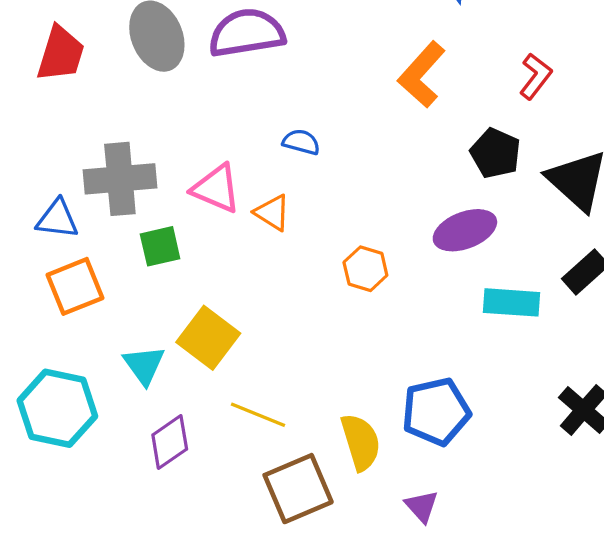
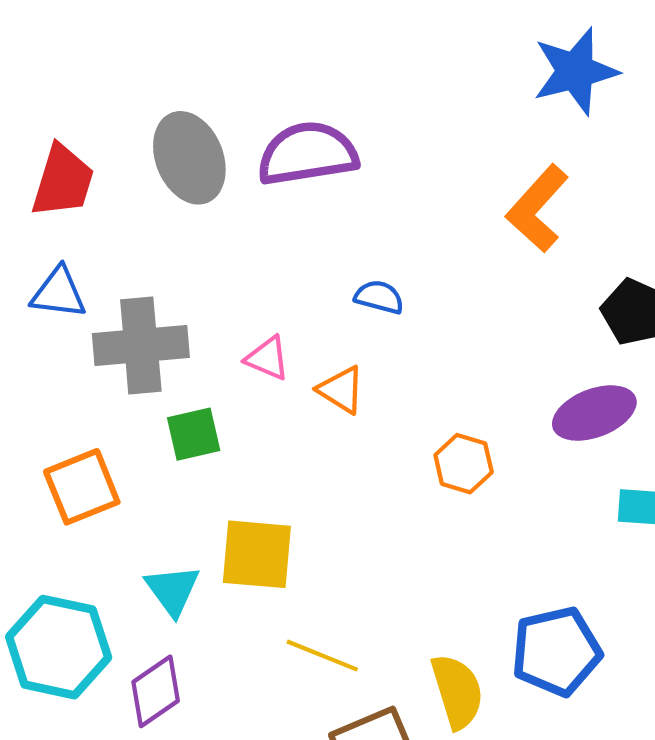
pink triangle: (216, 189) -> (267, 358), size x0.7
blue triangle: (57, 219) -> (59, 293), moved
yellow square: (208, 338) -> (257, 554), turned -32
purple diamond: (170, 442) -> (156, 691), moved

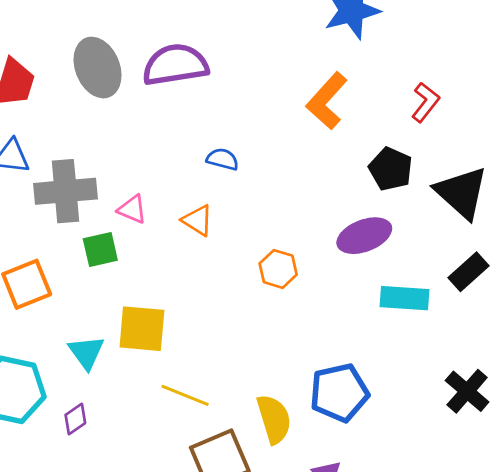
pink triangle: (267, 358) -> (132, 209), moved
purple diamond: (156, 691) -> (75, 419), size x0.7

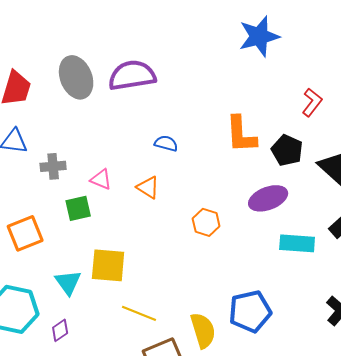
orange L-shape: (327, 101) -> (241, 134), moved, turned -45
gray cross: (66, 191) -> (53, 166), size x0.6

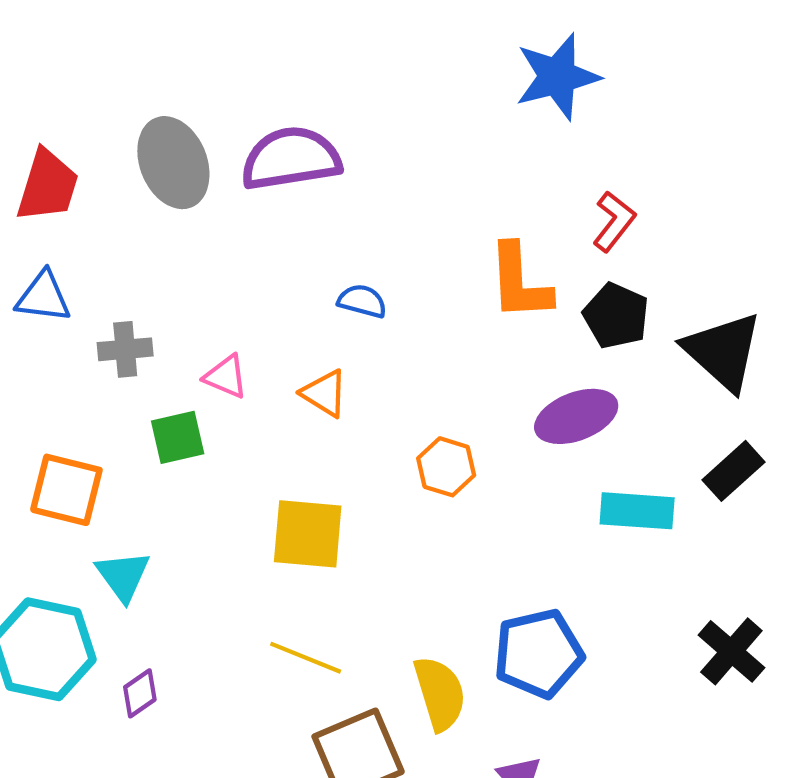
red L-shape: (312, 102) -> (614, 221), moved
orange square: (25, 233) -> (66, 490), turned 36
yellow square: (108, 265) -> (308, 534), moved
cyan triangle: (68, 282) -> (123, 576), moved

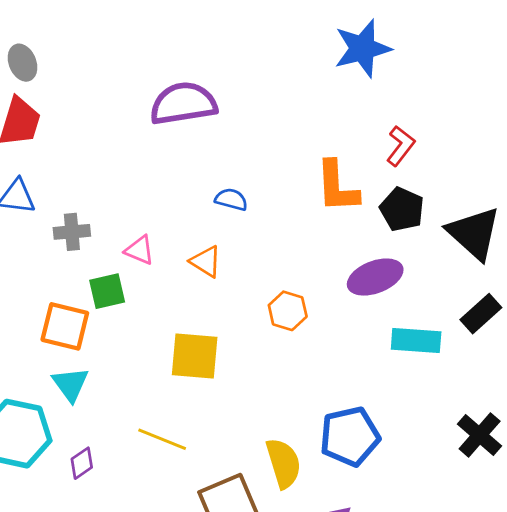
gray ellipse: (173, 163) -> (23, 63), moved, size x0.6
orange square: (66, 490) -> (65, 326), moved
yellow line: (306, 658) -> (162, 439), moved

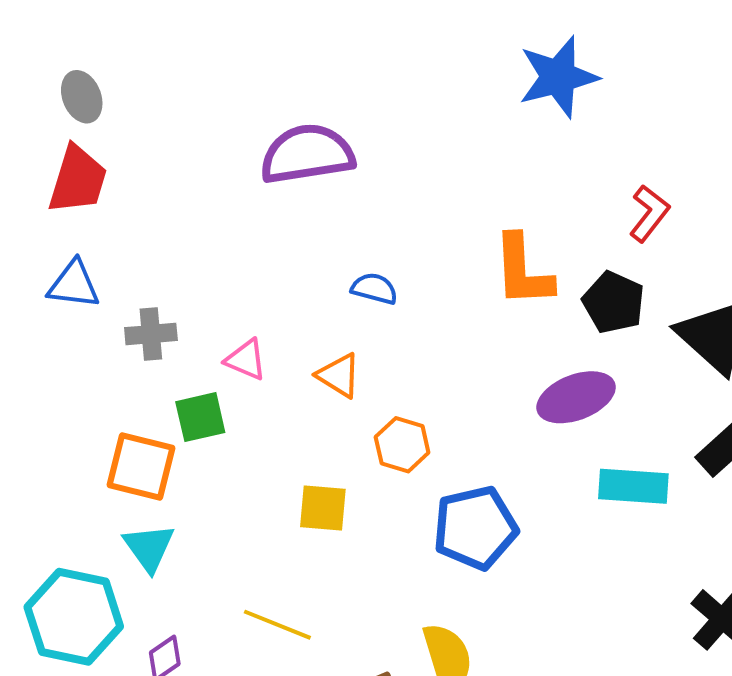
red L-shape: (401, 146) -> (649, 213), moved
orange hexagon: (288, 311) -> (402, 445), moved
yellow square: (195, 356) -> (323, 508), size x0.7
blue pentagon: (350, 436) -> (475, 528), moved

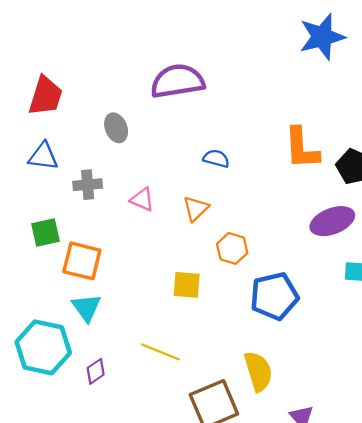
gray ellipse: (82, 97) -> (116, 128), moved
orange triangle: (339, 376) -> (196, 209), turned 44
green square: (200, 417) -> (46, 232), moved

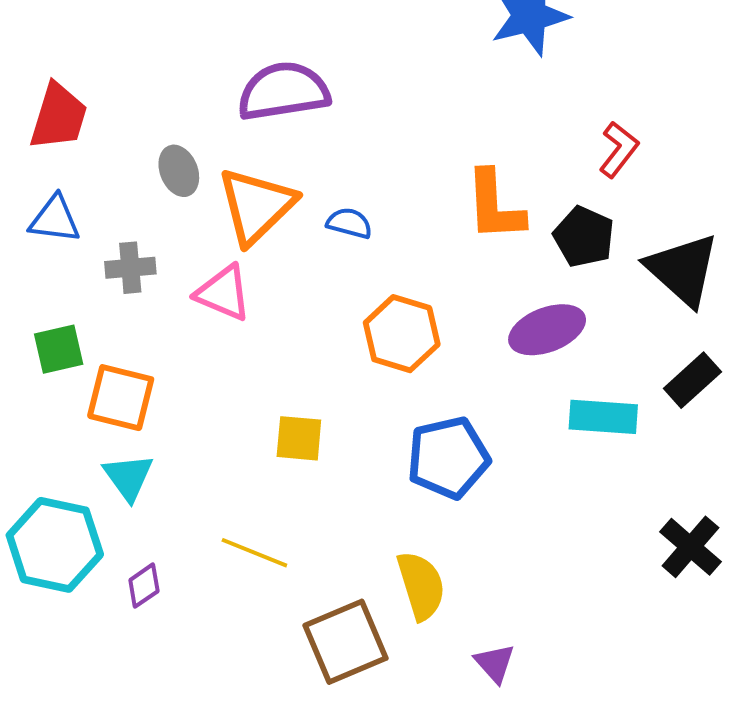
pink triangle: (142, 199) -> (223, 293), size x1.4
orange triangle: (196, 209) -> (256, 206), moved, size x1.8
orange hexagon: (232, 248) -> (402, 334), moved, size x1.4

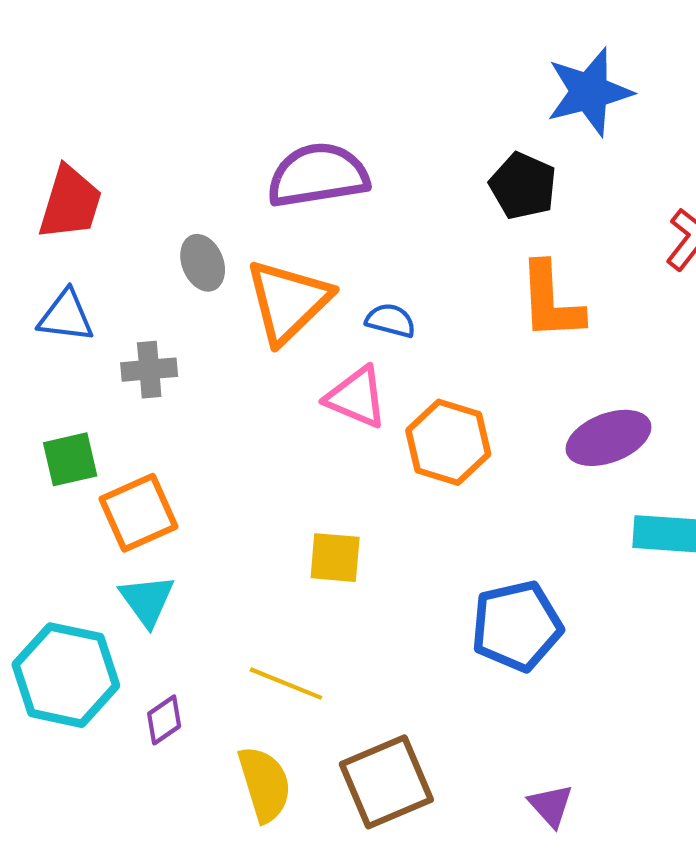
black pentagon: (584, 237) -> (523, 186), moved
pink triangle: (223, 293) -> (356, 397), moved
orange square: (121, 398) -> (139, 513), turned -38
blue pentagon: (448, 458) -> (517, 626), moved
yellow semicircle: (421, 586) -> (265, 784), moved

